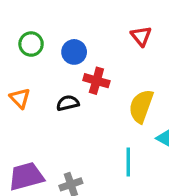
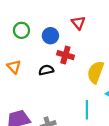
red triangle: (141, 36) -> (78, 23), moved

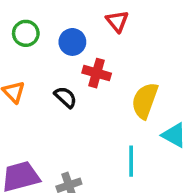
black semicircle: (46, 70) -> (65, 97), turned 56

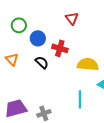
blue circle: (72, 42) -> (38, 38), moved
yellow semicircle: (145, 101) -> (88, 64), turned 75

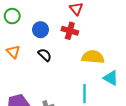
green circle: (19, 25) -> (12, 16), moved
red cross: (60, 48) -> (70, 31), moved

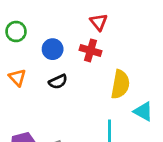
black semicircle: (45, 55) -> (58, 82), turned 112
yellow semicircle: (93, 57) -> (120, 84), turned 95

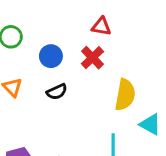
red triangle: (99, 22) -> (101, 26), turned -42
red cross: (91, 50) -> (92, 58), turned 30

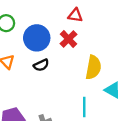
blue circle: (51, 56) -> (37, 38), size x1.5

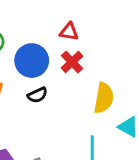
red triangle: (75, 15) -> (69, 32), moved

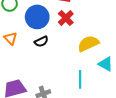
yellow semicircle: (104, 98) -> (88, 44), turned -125

